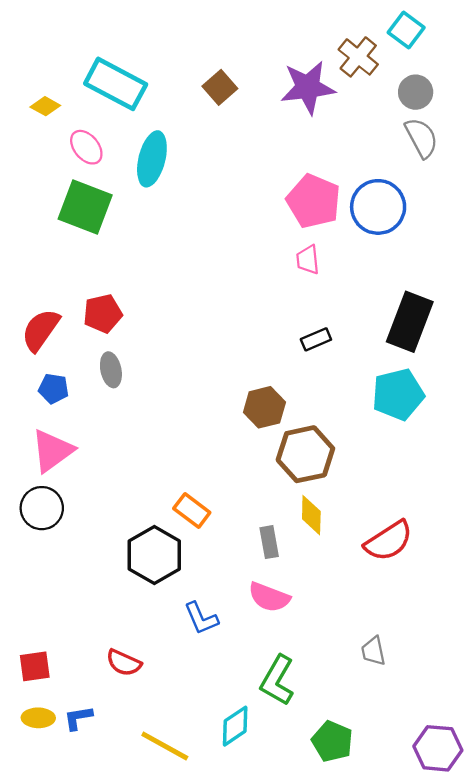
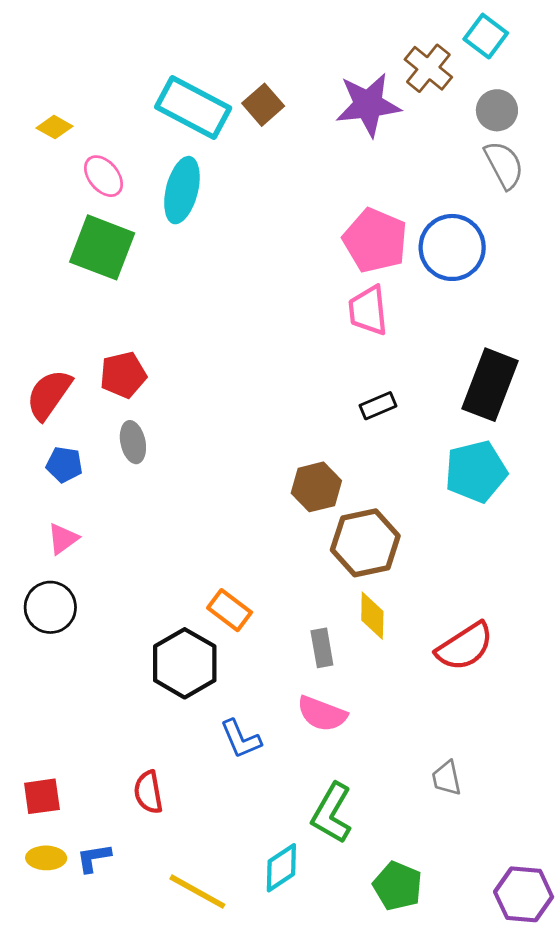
cyan rectangle: (116, 84) -> (193, 107), moved
pink trapezoid: (308, 260) -> (368, 310), size x1.4
pink triangle: (52, 451) -> (63, 539), size x0.6
red semicircle: (124, 663) -> (148, 792), turned 56

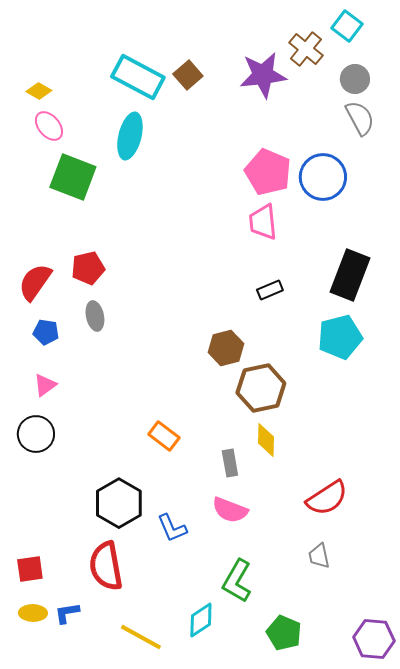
pink ellipse: (104, 176) -> (49, 126), moved
red semicircle: (465, 647) -> (327, 498), moved
black hexagon: (185, 663) -> (119, 503), moved
red semicircle: (148, 792) -> (106, 566), size x1.6

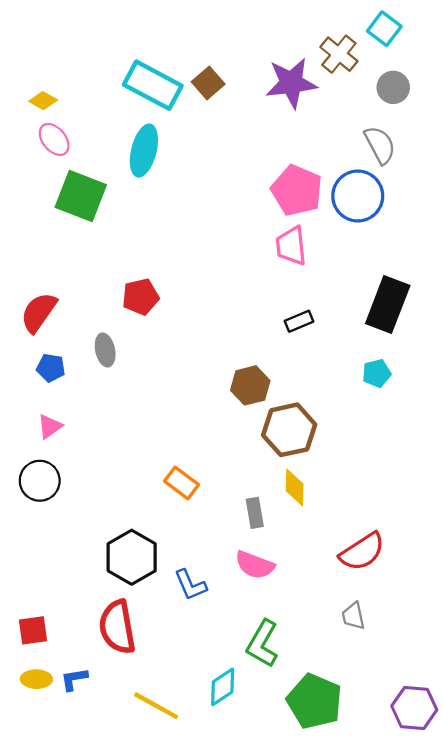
gray semicircle: (360, 118) -> (380, 145), moved
red pentagon: (88, 268) -> (141, 297), moved
cyan pentagon: (340, 337) -> (377, 373), size x0.6
green pentagon: (284, 633) -> (315, 701), size x1.4

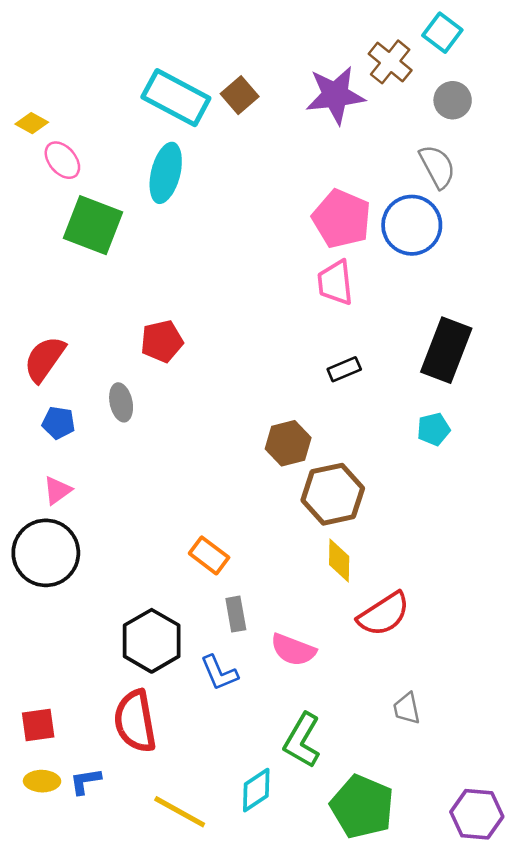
yellow diamond: (43, 101) -> (32, 123), moved
black circle: (40, 481) -> (46, 553), size x1.4
gray rectangle: (255, 513) -> (236, 614), moved
red semicircle: (362, 552) -> (384, 614), moved

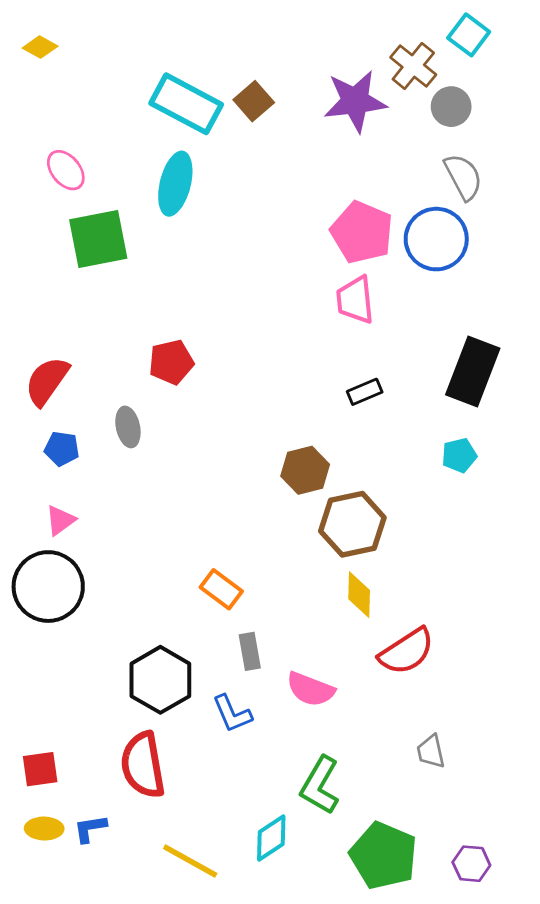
gray circle: (453, 100) -> (451, 107), moved
yellow diamond: (32, 123) -> (40, 47), moved
green square: (93, 225) -> (98, 239), turned -32
purple hexagon: (477, 814) -> (471, 864), moved, size x0.7

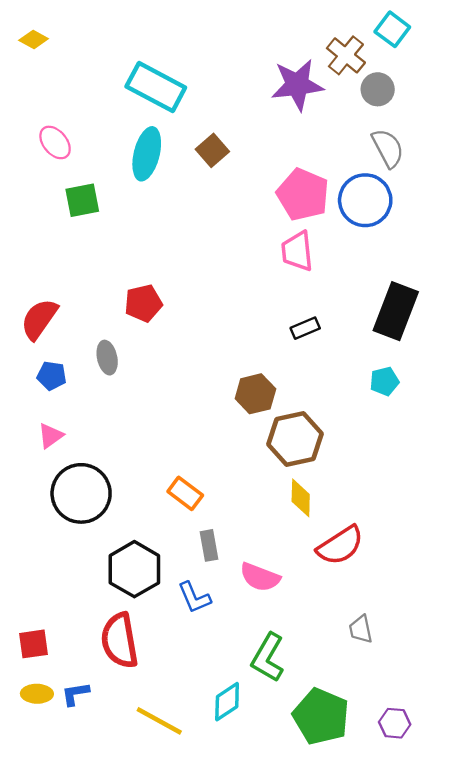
brown square: (254, 101) -> (212, 150), moved
green square: (98, 239) -> (82, 200), size x0.7
black circle: (48, 587) -> (81, 493), moved

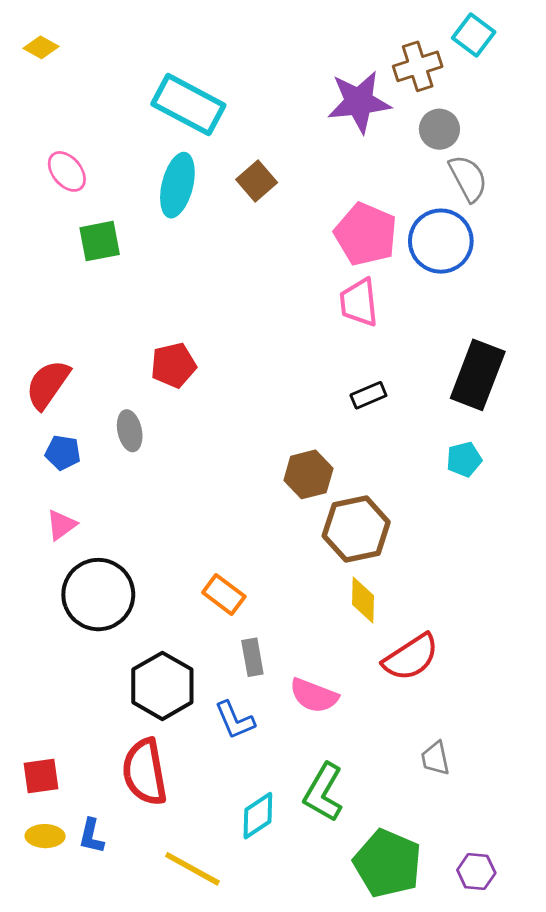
brown cross: (346, 55) -> (418, 66), turned 33
gray circle: (378, 89) -> (439, 129), moved
blue L-shape: (75, 694) -> (91, 836), turned -68
cyan diamond: (227, 702) -> (258, 816), moved

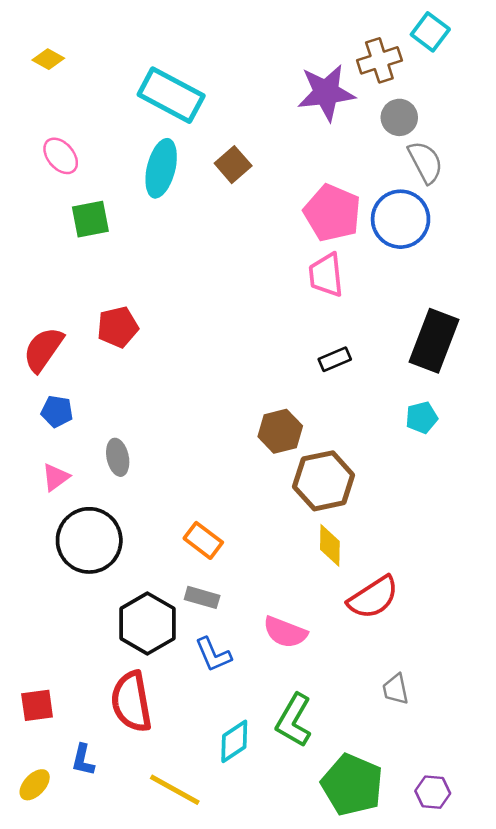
yellow diamond: (41, 47) -> (48, 59), moved
red pentagon: (173, 365) -> (118, 327), moved
gray ellipse: (130, 431) -> (118, 457), moved
gray rectangle: (252, 657) -> (202, 597), moved, turned -64
yellow ellipse: (45, 836) -> (35, 785), moved, turned -48

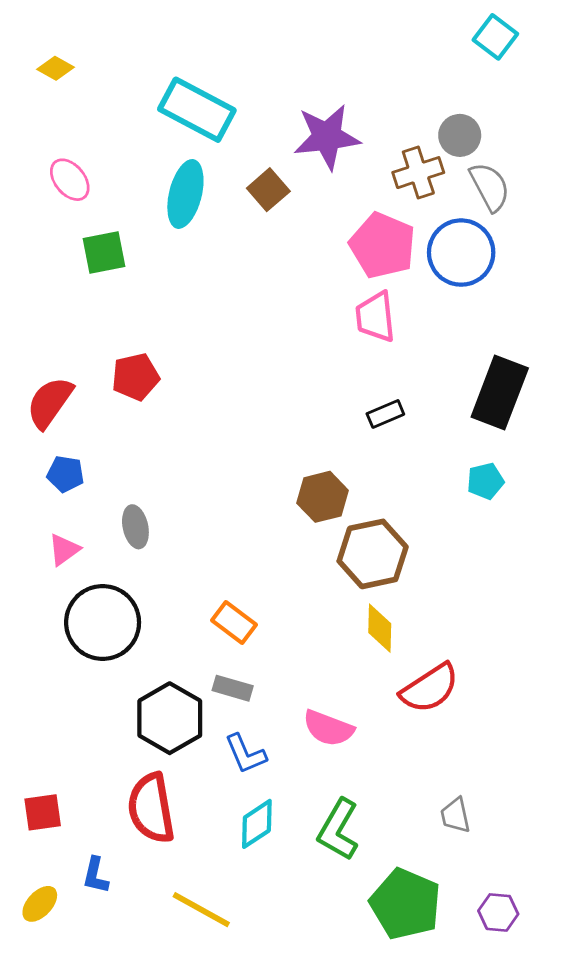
brown cross: (379, 60) -> (418, 173), moved
purple star: (326, 93) -> (327, 137), moved
gray trapezoid: (396, 689) -> (455, 815), moved
cyan diamond: (234, 741) -> (257, 824), moved

